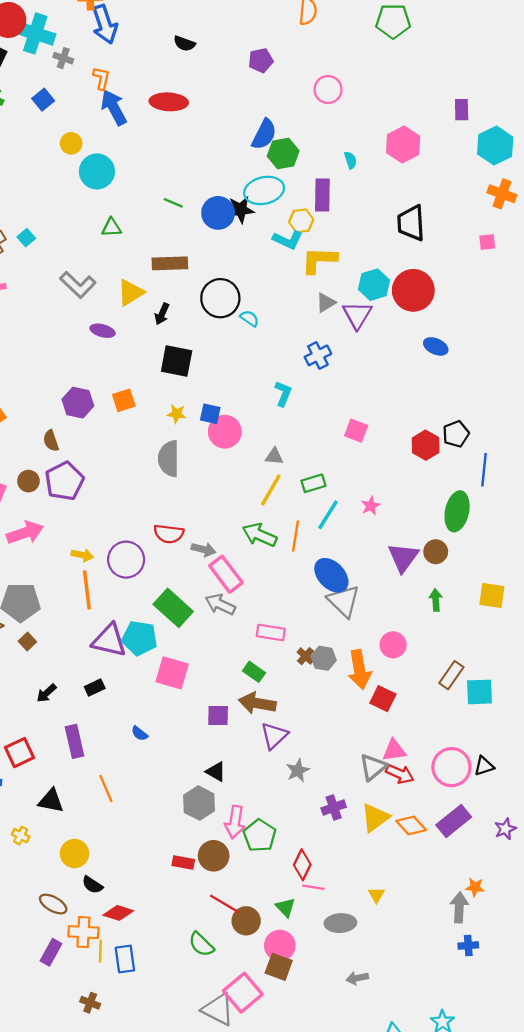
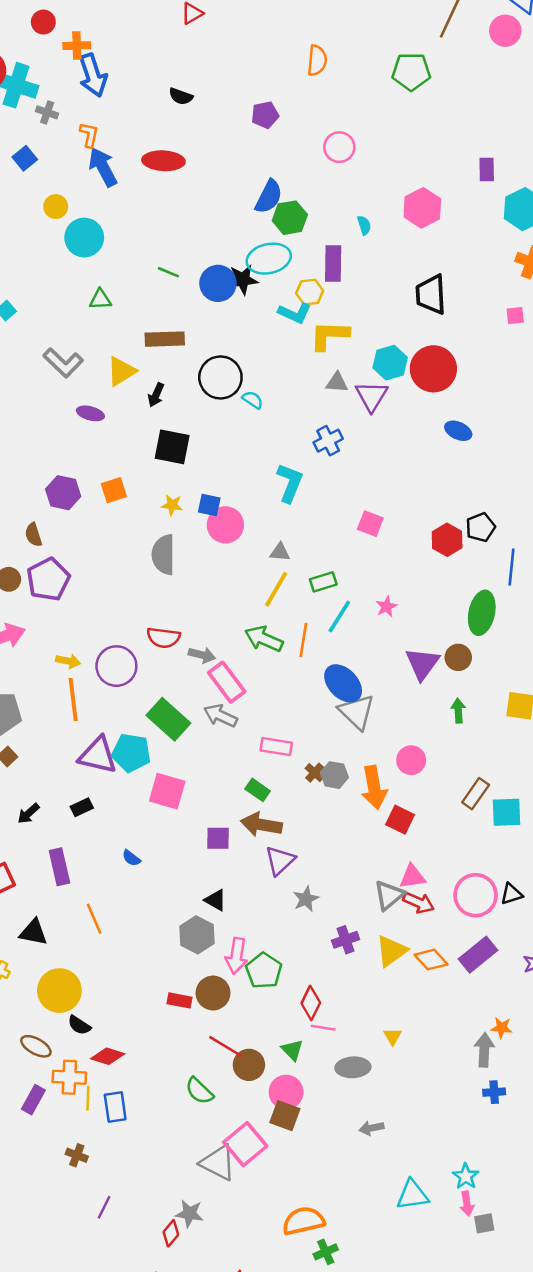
gray triangle: (326, 303) -> (337, 382), turned 35
cyan L-shape: (283, 394) -> (290, 483), size x1.4
yellow circle: (74, 854) -> (59, 991), size x1.4

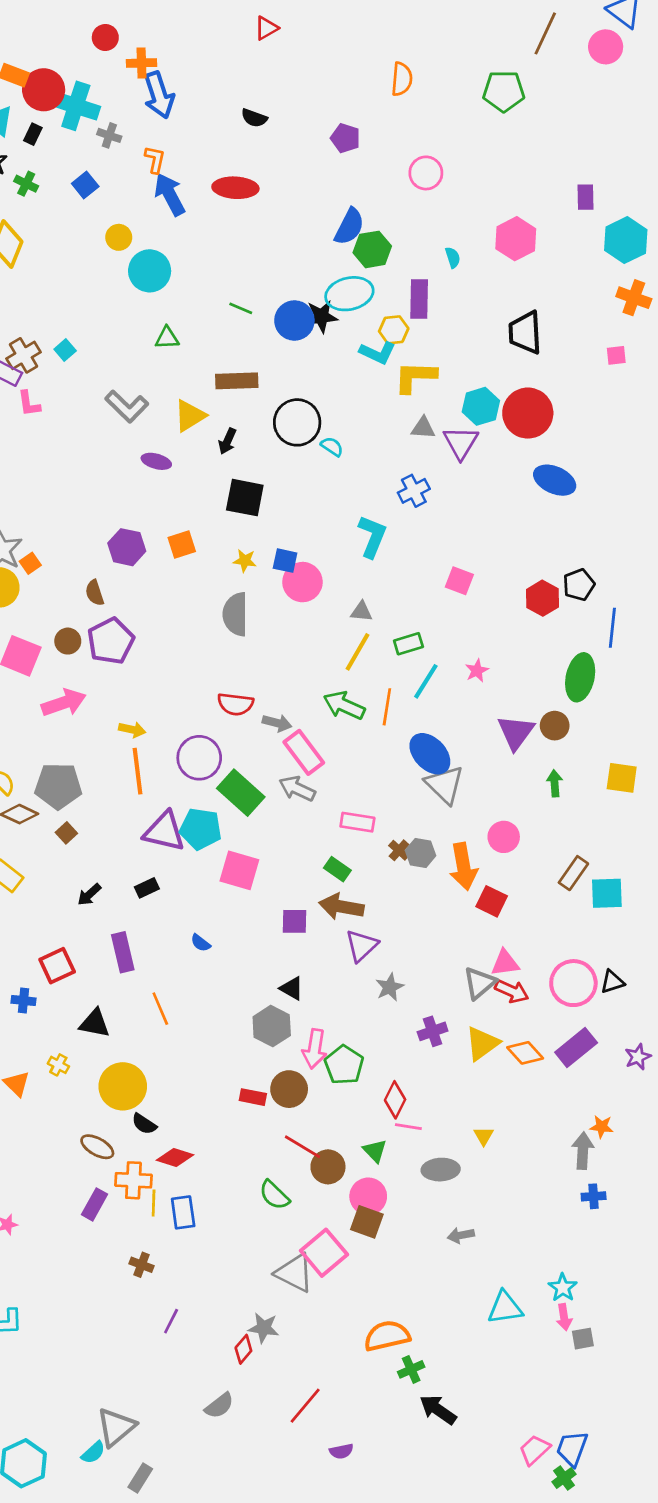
purple pentagon: (265, 115) -> (345, 138), turned 30
blue ellipse: (458, 431) -> (555, 480), size x1.4
purple circle: (116, 666) -> (199, 758), moved

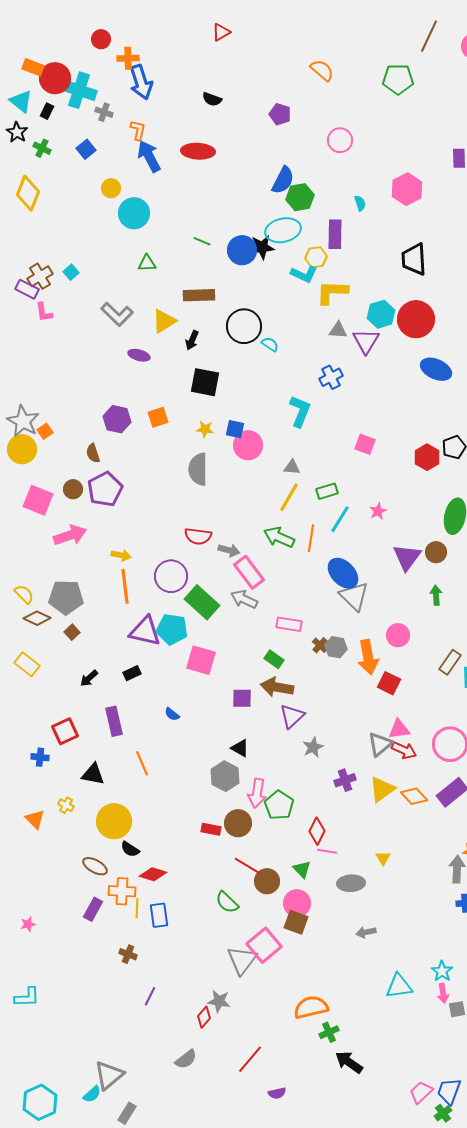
orange semicircle: (402, 79) -> (322, 70), turned -55
gray triangle: (294, 1273) -> (242, 960), turned 40

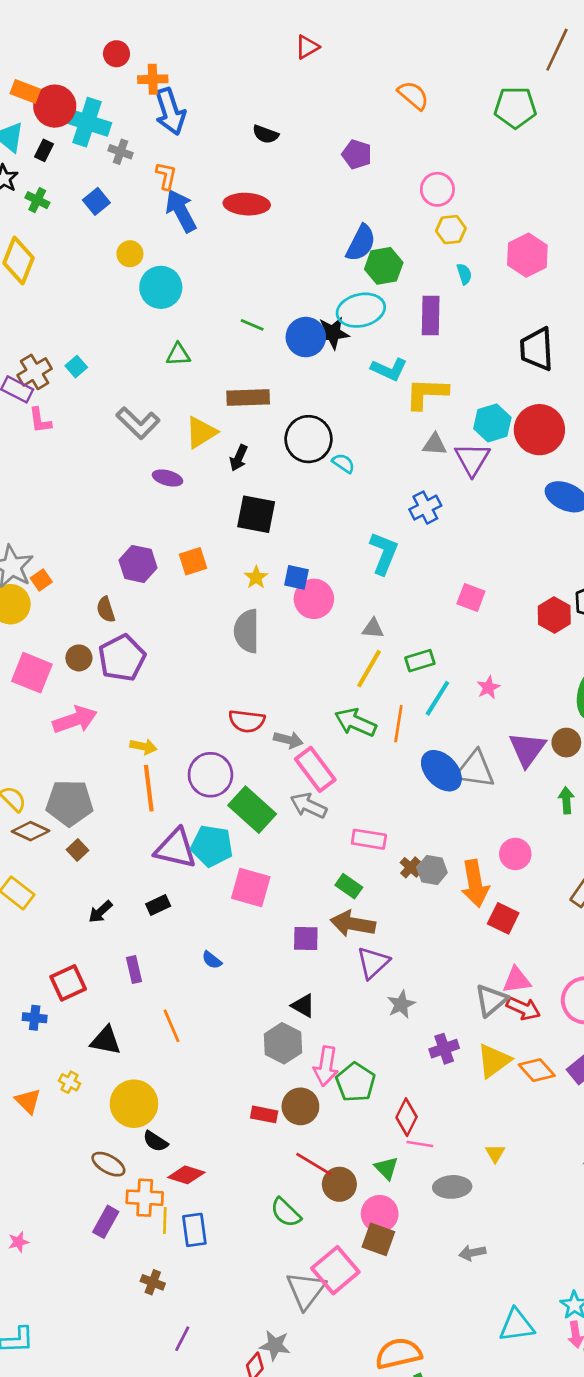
red triangle: (221, 32) -> (307, 47), moved
yellow hexagon: (316, 257) -> (451, 230), moved
yellow star: (205, 429) -> (256, 577), turned 30
gray triangle: (354, 596) -> (475, 769), moved, turned -36
purple rectangle: (114, 721) -> (134, 969), size x0.7

